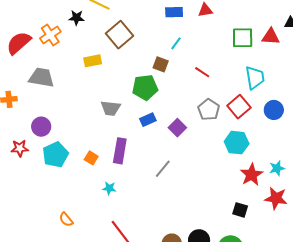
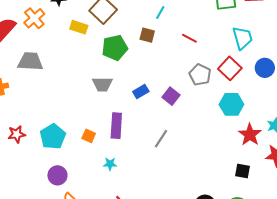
yellow rectangle: (93, 61) -> (79, 27), moved, turned 36
green pentagon: (145, 87) -> (115, 48), moved
purple circle: (41, 127) -> (57, 175), moved

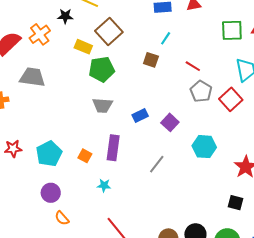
green pentagon: (115, 48) -> (102, 69), moved
gray pentagon: (200, 75) -> (201, 91), moved
cyan hexagon: (231, 104) -> (204, 147), moved

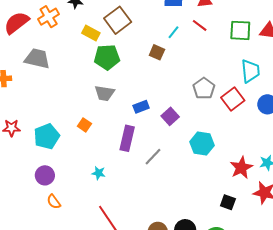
red line: (193, 66) -> (200, 25), moved
purple rectangle: (113, 148) -> (127, 138), moved
orange square: (85, 156) -> (84, 125), moved

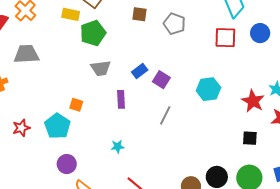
gray pentagon: (204, 88) -> (174, 24), moved
red square: (233, 99) -> (225, 38), turned -35
purple square: (170, 116) -> (161, 80), moved
orange square: (84, 125) -> (76, 105), moved
purple rectangle: (127, 138) -> (121, 99), moved, size x0.7

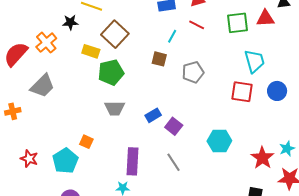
gray pentagon: (174, 24) -> (193, 72), turned 30
gray trapezoid: (26, 54) -> (42, 86), turned 132
purple rectangle: (121, 99) -> (132, 161), moved, size x1.5
gray line: (165, 115) -> (174, 162), turned -66
red star: (21, 128) -> (29, 159), turned 30

